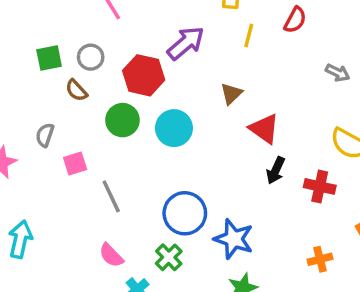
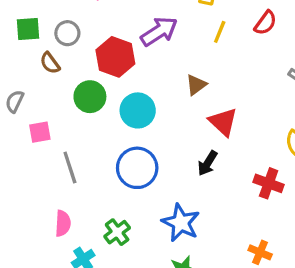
black arrow: (276, 170) -> (208, 163), moved
blue circle: (185, 213) -> (137, 168), moved
pink semicircle: (111, 255) -> (63, 223), turned -140
orange cross: (320, 259) -> (260, 252), turned 30

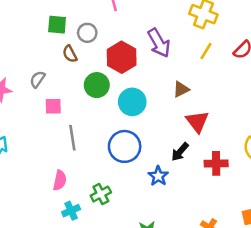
purple arrow: (159, 31) -> (159, 43), turned 84
red cross: (269, 183) -> (216, 163), moved, turned -30
blue star: (181, 223) -> (158, 176), moved, size x0.7

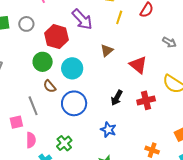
brown semicircle: (70, 54) -> (50, 86), moved
pink square: (53, 106) -> (16, 122), moved
red triangle: (197, 122) -> (138, 65), moved
blue star: (158, 176) -> (108, 130), moved

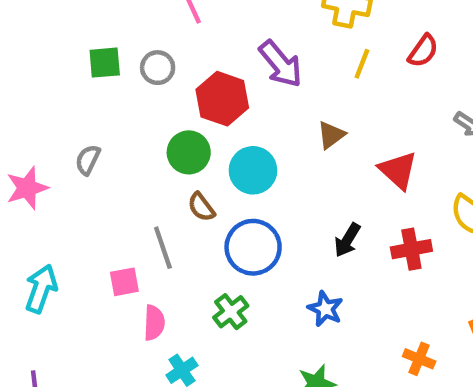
green cross: (64, 143) -> (231, 312), moved

